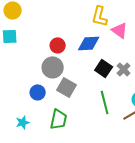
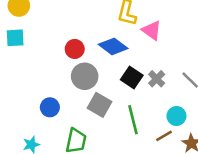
blue diamond: (89, 43) -> (113, 46), turned 40
gray circle: (53, 67) -> (85, 76), moved
gray square: (67, 87) -> (100, 105), moved

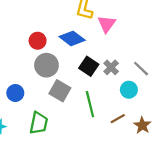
pink triangle: (152, 30) -> (107, 24), turned 30
cyan circle: (176, 116) -> (129, 90), moved

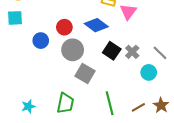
blue circle: (15, 93) -> (41, 41), moved
green line: (90, 104) -> (110, 103), moved
brown line: (118, 119) -> (138, 107), moved

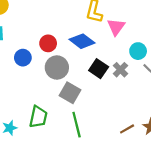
cyan circle: (149, 72) -> (138, 51), moved
green trapezoid: (65, 103) -> (38, 117), moved
green line: (110, 103) -> (77, 125), moved

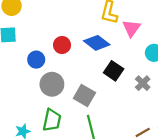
gray circle: (57, 68) -> (52, 84), moved
gray cross: (120, 70) -> (143, 83), moved

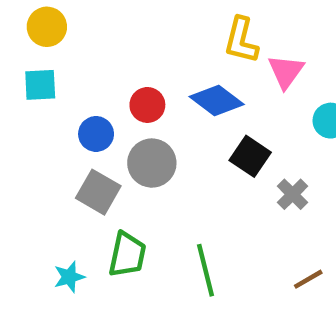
gray cross: (143, 83) -> (293, 194), moved
gray circle: (52, 84) -> (152, 163), moved
gray square: (84, 95) -> (98, 192), moved

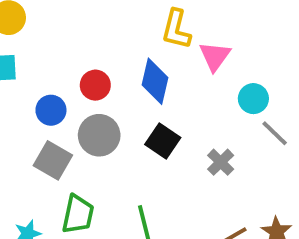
blue diamond: (217, 100) -> (155, 81), turned 66
black square: (250, 156) -> (163, 141), moved

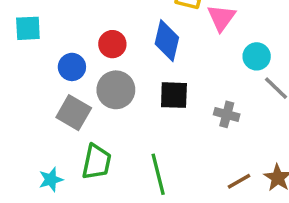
black square: (163, 141) -> (174, 95), turned -32
gray cross: (221, 162) -> (227, 114), turned -30

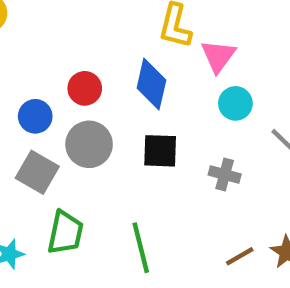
cyan circle: (257, 56) -> (235, 103), moved

